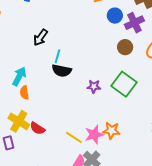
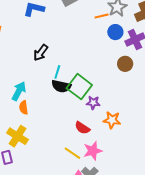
green square: (124, 84) -> (79, 87), moved
red semicircle: (37, 128) -> (82, 128), moved
orange star: (111, 131) -> (112, 120), moved

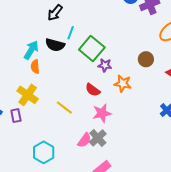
brown circle: (125, 64) -> (146, 59), moved
black semicircle: (61, 86) -> (55, 45), moved
yellow line: (72, 153) -> (64, 108), moved

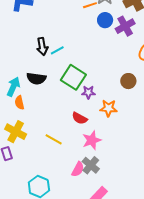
black arrow: (55, 13) -> (42, 46), moved, turned -42
cyan line: (71, 33) -> (57, 50), moved, turned 48

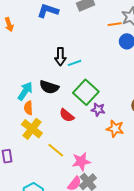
red semicircle: (80, 118) -> (67, 115), moved
yellow cross: (16, 132) -> (32, 129), moved
pink star: (92, 140) -> (81, 161), moved

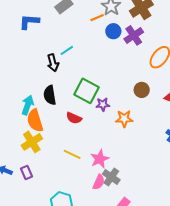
cyan line: (75, 63) -> (67, 50), moved
black semicircle: (49, 87) -> (50, 95), turned 78
orange semicircle: (28, 108) -> (35, 121), size x1.6
yellow cross: (32, 129) -> (32, 142), moved, turned 35

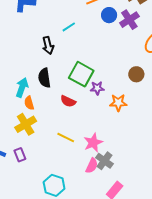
cyan line: (67, 50) -> (69, 27), moved
orange semicircle: (35, 121) -> (29, 103), size x0.6

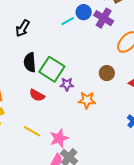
purple cross: (129, 20) -> (104, 18), turned -30
cyan line: (69, 27) -> (68, 21), moved
black arrow: (48, 45) -> (23, 28), moved, turned 42
black semicircle: (44, 78) -> (30, 62), moved

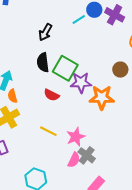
black arrow: (23, 28) -> (45, 32), moved
purple star: (67, 84) -> (81, 83), size x1.5
orange star: (87, 100) -> (102, 97), size x1.4

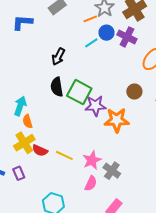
red semicircle: (52, 95) -> (40, 150), moved
gray cross: (87, 155) -> (112, 171), moved

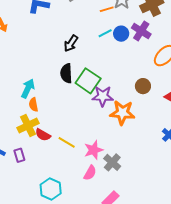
blue circle: (107, 33) -> (121, 34), moved

